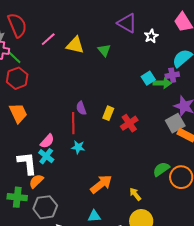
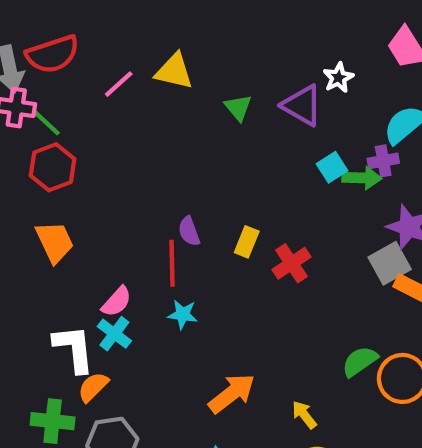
purple triangle: (127, 23) -> (302, 105), moved
red semicircle: (17, 25) -> (53, 54), turned 95
yellow triangle: (75, 45) -> (174, 71), moved

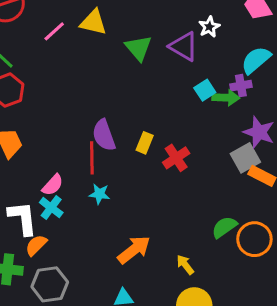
green triangle: (238, 108) -> (139, 48), size x1.4
purple semicircle: (189, 231) -> (104, 135), size x1.5

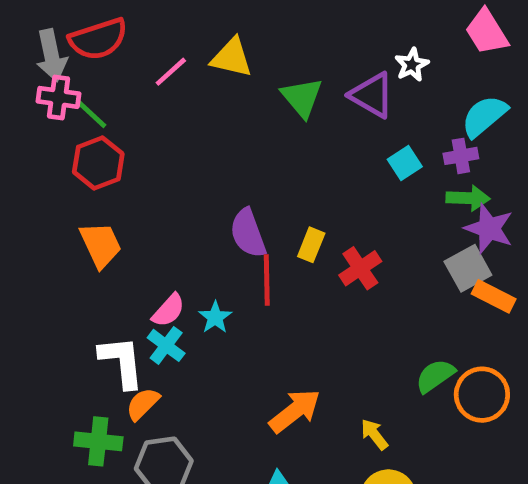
green arrow: (226, 98) -> (468, 198), moved
red line: (92, 158) -> (267, 280), moved
cyan star: (99, 194) -> (215, 317), moved, turned 30

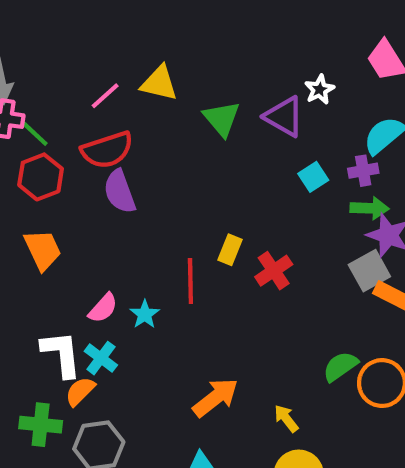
red semicircle: (98, 39) -> (107, 150), moved
purple semicircle: (248, 233) -> (120, 192), moved
cyan cross: (166, 345) -> (101, 358), moved

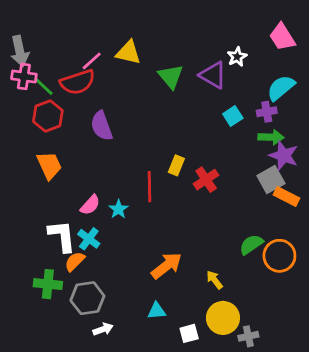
red semicircle: (107, 150) -> (78, 82), moved

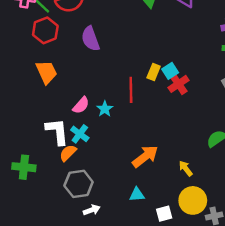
cyan square: (233, 116) -> (170, 71), moved
green cross: (48, 284) -> (24, 167), moved

